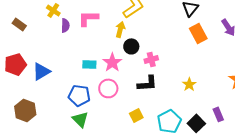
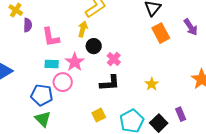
pink L-shape: (88, 18) -> (51, 37), moved, turned -100
pink cross: (151, 59) -> (114, 59), turned -32
pink circle: (108, 88) -> (63, 82), moved

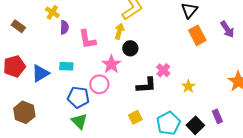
pink cross: (114, 59) -> (163, 70), moved
cyan rectangle: (52, 64) -> (66, 66), moved

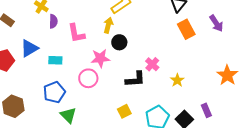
pink star: (111, 64) -> (100, 58), turned 30
blue triangle: (40, 73) -> (29, 48), moved
blue pentagon: (78, 97) -> (54, 92), moved, turned -30

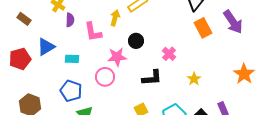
purple arrow: (216, 23) -> (233, 22), size x1.4
yellow arrow: (108, 25) -> (115, 18), moved
pink cross: (152, 64) -> (169, 54), moved
blue pentagon: (54, 92) -> (71, 91), turned -30

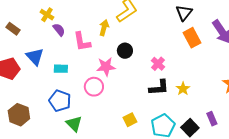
purple semicircle: (70, 20) -> (59, 30), turned -40
blue triangle: (46, 47) -> (35, 57), turned -42
black L-shape: (152, 78) -> (159, 88), moved

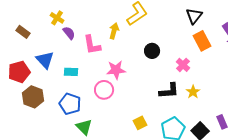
black circle: (125, 51) -> (152, 51), moved
pink cross: (158, 64) -> (183, 65), moved
brown hexagon: (19, 115) -> (33, 97), moved

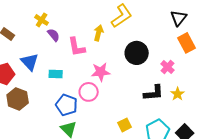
black circle: (152, 51) -> (137, 53), size x1.5
blue pentagon: (70, 104) -> (67, 105), moved

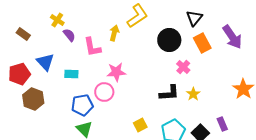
black circle: (137, 53) -> (169, 40), moved
blue pentagon: (67, 105) -> (82, 105), turned -30

